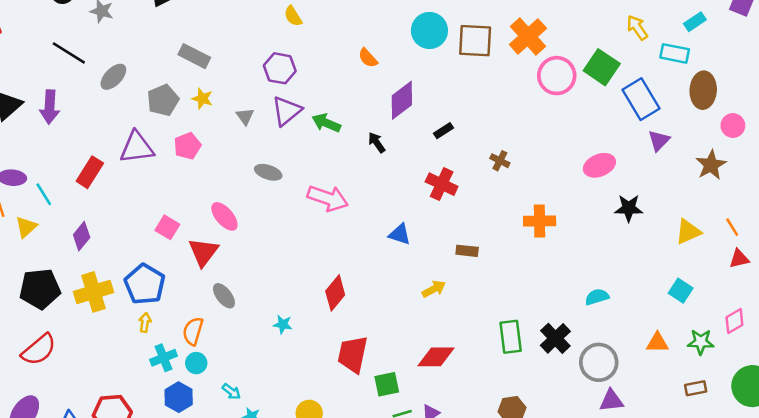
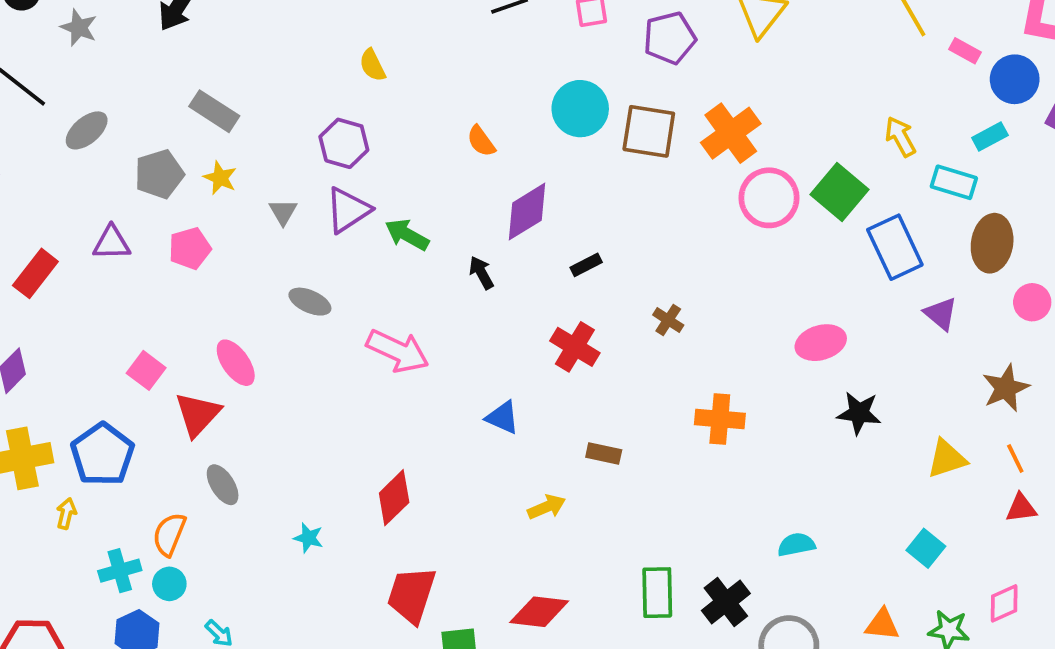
purple triangle: (659, 141) -> (941, 314), moved, turned -40
purple triangle: (137, 147) -> (112, 243), size x0.7
brown star: (711, 165) -> (1006, 388), moved
yellow arrow: (145, 323) -> (66, 514), moved

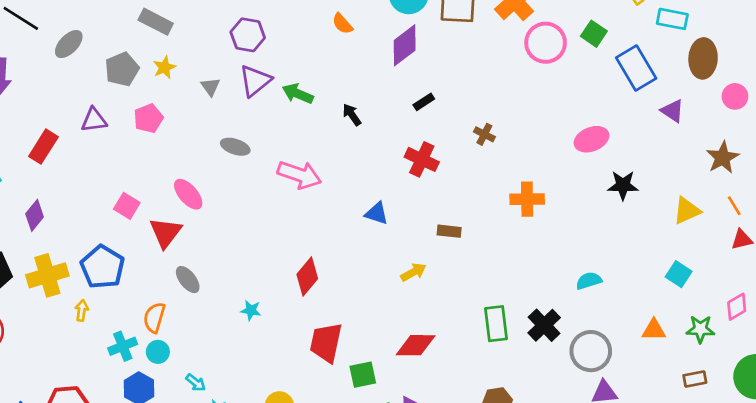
yellow star: (220, 178) -> (164, 67), turned 30
green square: (840, 192) -> (594, 34), size x0.7
purple diamond: (527, 212) -> (405, 45), moved

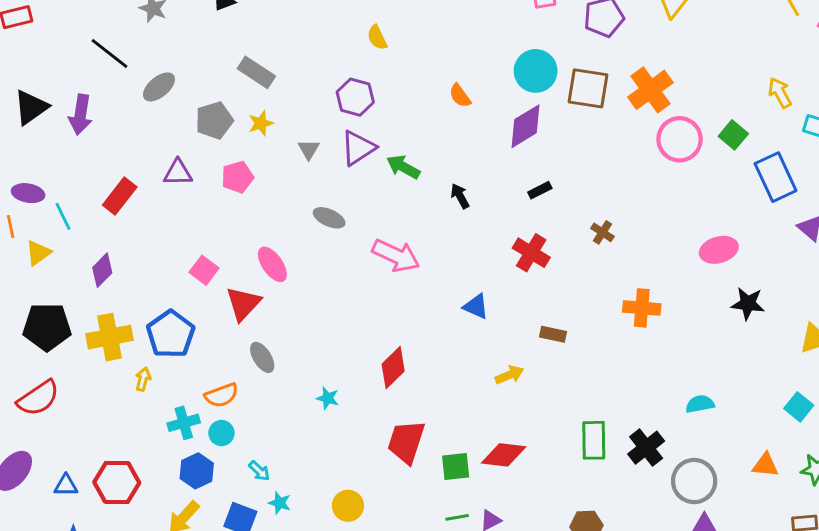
orange semicircle: (154, 318) -> (221, 395), turned -132
green square: (363, 375) -> (456, 466), moved

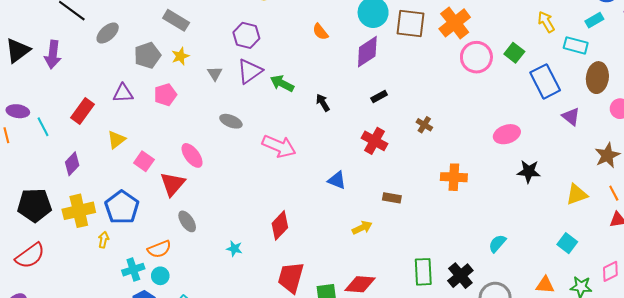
yellow triangle: (38, 253) -> (116, 140), moved
cyan semicircle: (700, 404) -> (497, 243), turned -36

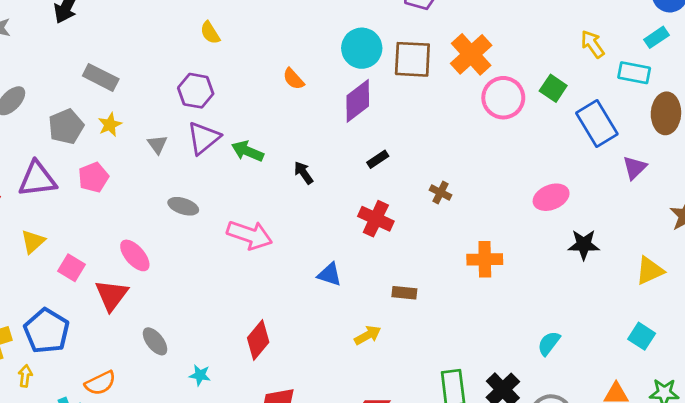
purple triangle: (123, 93) -> (37, 179), size x1.4
purple triangle: (571, 117) -> (635, 168), turned 42
gray ellipse: (187, 221) -> (155, 341), moved

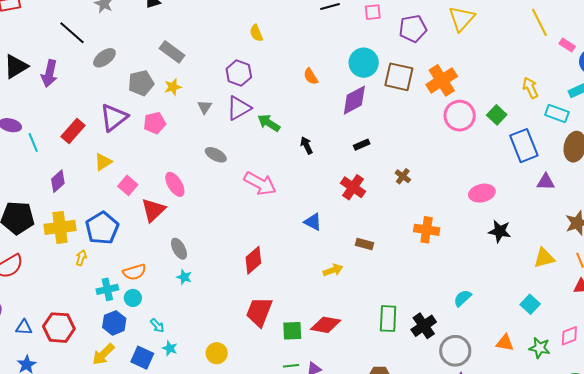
purple triangle: (635, 168) -> (546, 182), turned 36
purple triangle: (37, 179) -> (114, 117), turned -40
cyan star: (200, 375) -> (184, 277), moved

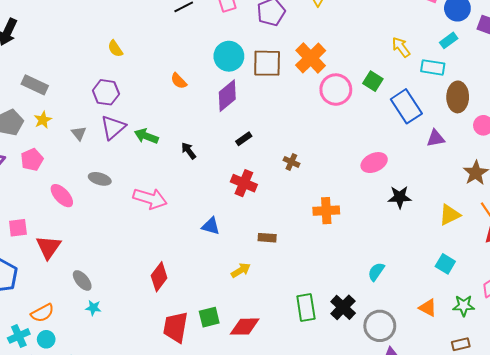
pink ellipse: (175, 184) -> (62, 196), moved
pink square: (128, 185) -> (18, 228), turned -36
green square: (292, 331) -> (209, 317), moved
orange triangle: (505, 343) -> (428, 308), turned 30

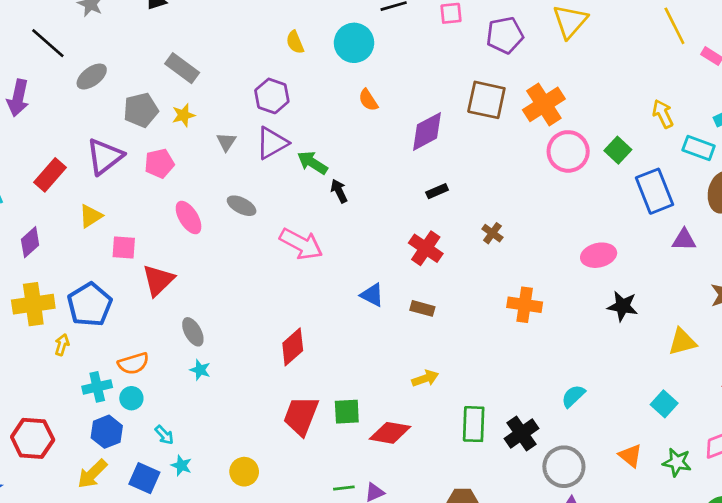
cyan circle: (229, 56) -> (354, 43), moved
black arrow: (189, 151) -> (339, 191), moved
brown rectangle: (267, 238) -> (422, 308), moved
yellow arrow: (241, 270) -> (425, 378), moved

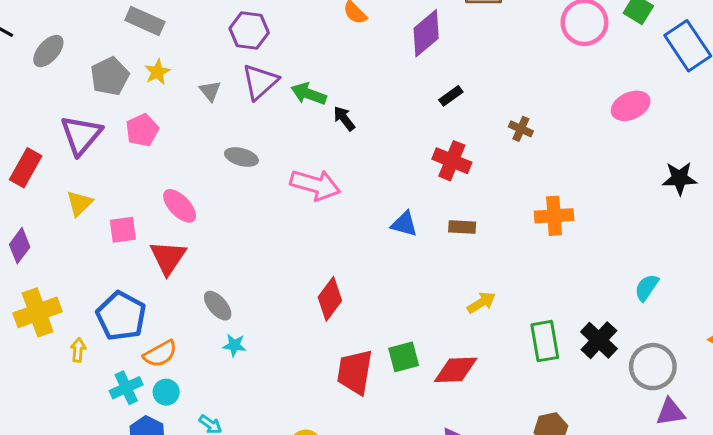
pink ellipse: (189, 217) -> (180, 206), moved
pink ellipse: (599, 255) -> (631, 106), moved
blue pentagon: (90, 305) -> (121, 316), moved
orange cross: (525, 305) -> (554, 216), moved

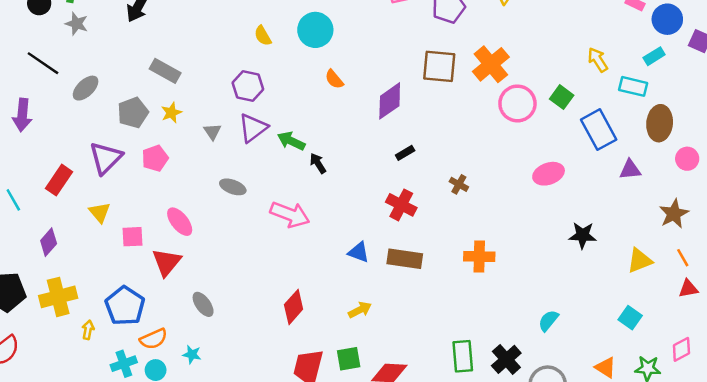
yellow triangle: (79, 203) -> (100, 212), turned -30
brown rectangle: (462, 227) -> (405, 259), size x1.6
yellow arrow: (481, 303) -> (360, 310), moved
cyan star: (234, 345) -> (192, 354), moved

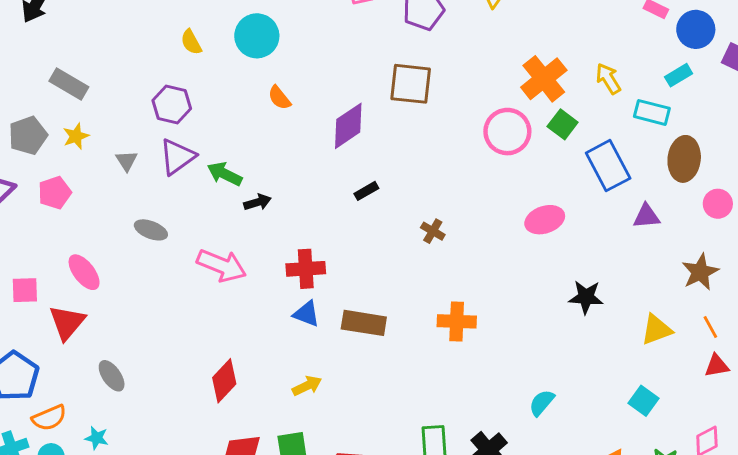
orange cross: (491, 64) -> (544, 79), moved
black arrow: (318, 163) -> (257, 202), turned 105
red cross: (401, 205) -> (306, 269), moved, turned -32

